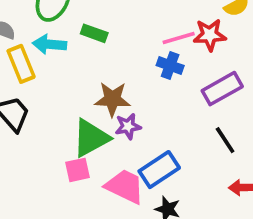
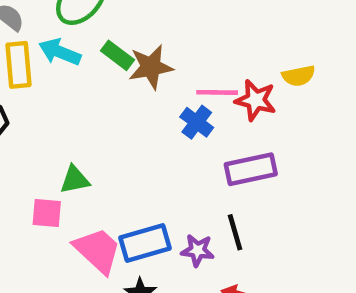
brown star: (112, 99) -> (151, 67), moved, turned -30
purple star: (128, 126) -> (198, 250), moved
green triangle: (91, 138) -> (75, 180), size x0.6

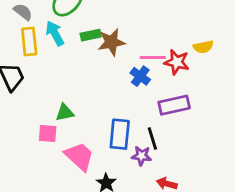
cyan arrow: (60, 52) -> (55, 33), turned 40
green rectangle: (118, 55) -> (91, 35), turned -48
black line: (235, 232) -> (152, 138), moved
blue rectangle: (145, 243) -> (120, 134), moved, turned -68

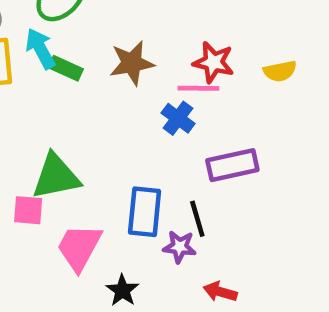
green rectangle: (91, 35) -> (66, 68), moved, turned 36
red star: (177, 62) -> (213, 62), moved
green triangle: (65, 113) -> (56, 177), size x1.6
pink trapezoid: (79, 156) -> (79, 247), turned -104

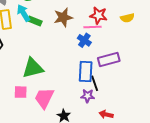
pink square: (28, 210) -> (21, 92), moved
blue rectangle: (145, 212) -> (86, 72), moved

